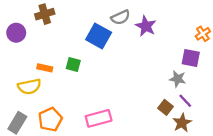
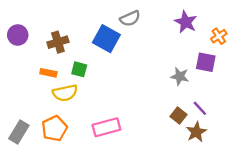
brown cross: (45, 14) -> (58, 42), moved
purple star: (146, 26) -> (186, 22), moved
gray star: (178, 79) -> (180, 76), moved
yellow semicircle: (29, 87) -> (65, 93), moved

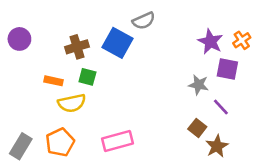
purple star: (186, 22) -> (210, 42), moved
brown cross: (58, 42) -> (77, 47), moved
purple line: (200, 108) -> (221, 107), moved

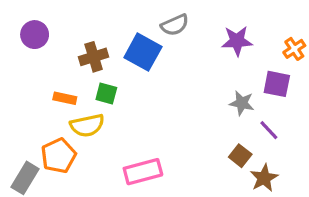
purple circle: (19, 39) -> (35, 35), moved
purple star: (210, 42) -> (237, 41), moved, turned -30
orange pentagon: (60, 142) -> (58, 156), moved

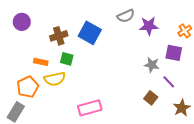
gray semicircle: (175, 25) -> (126, 16), moved
orange pentagon: (58, 156) -> (28, 87), moved
brown star: (264, 178) -> (182, 108), moved

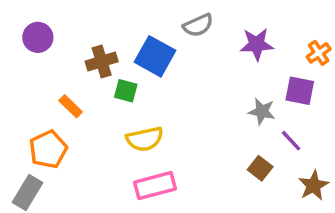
gray semicircle: (126, 16) -> (198, 25), moved
green square: (67, 59) -> (126, 91), moved
orange rectangle: (41, 62) -> (71, 106), turned 32
yellow semicircle: (55, 79) -> (145, 139), moved

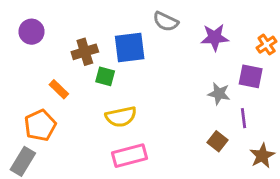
gray semicircle: (198, 25) -> (166, 22), turned 50
blue square: (155, 56) -> (130, 47), turned -36
purple line: (291, 141) -> (243, 118), turned 36

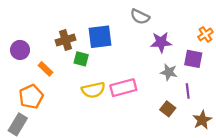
gray semicircle: (166, 22) -> (140, 17), moved
purple circle: (31, 32) -> (20, 50), moved
purple star: (215, 37) -> (161, 42), moved
pink rectangle: (130, 156) -> (123, 88), moved

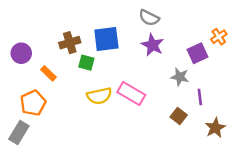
purple star: (161, 42) -> (153, 45), moved, turned 30
purple square: (193, 59) -> (198, 53), moved, turned -36
pink rectangle: (123, 88) -> (131, 93), turned 45

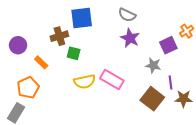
blue square: (106, 39) -> (82, 18), moved
brown square: (179, 116) -> (152, 99), size x1.6
brown star: (215, 128) -> (184, 99), moved, turned 30

